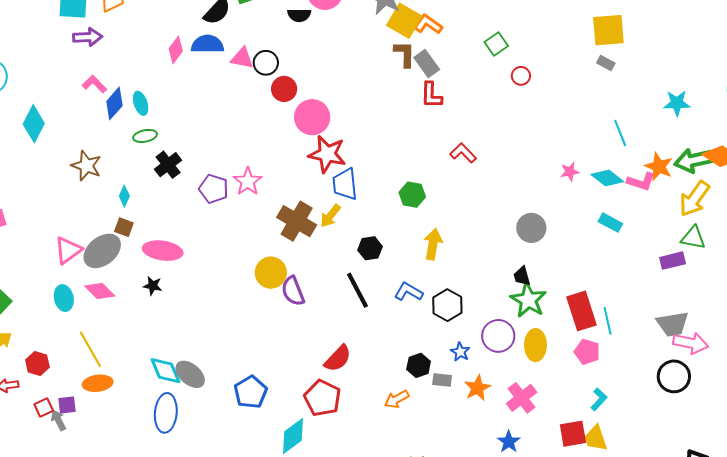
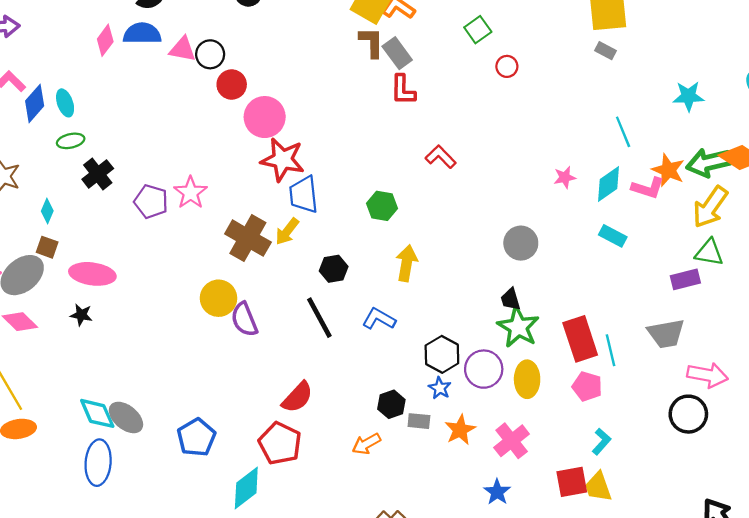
cyan diamond: (607, 178) -> (608, 184), turned -72
black hexagon: (447, 305) -> (442, 354), moved
gray trapezoid: (673, 324) -> (666, 334), moved

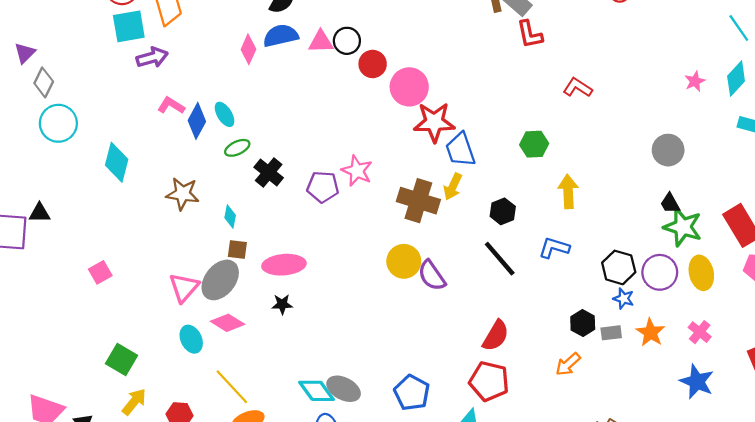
pink cross: (512, 441) -> (700, 332), size x0.7
blue star: (497, 492) -> (697, 382), size x1.4

